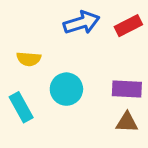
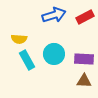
cyan circle: (66, 89) -> (54, 54), moved
cyan rectangle: (21, 107) -> (27, 60), moved

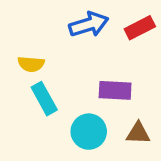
cyan circle: (54, 54) -> (89, 132), moved
purple rectangle: (84, 59) -> (115, 90), moved

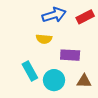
yellow semicircle: (31, 64) -> (44, 39), moved
cyan rectangle: (44, 99) -> (30, 71), moved

